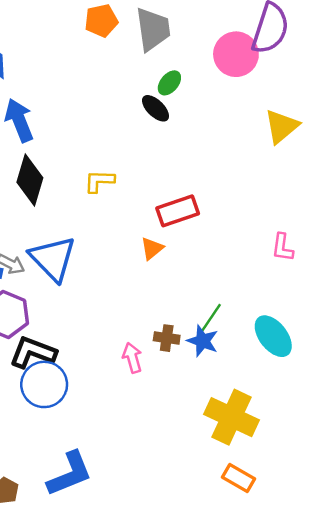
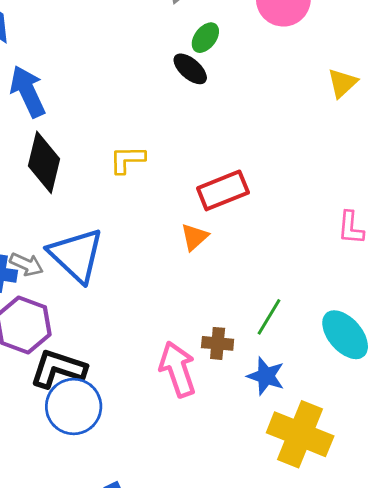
yellow triangle: (282, 126) -> (342, 83), size x0.7
blue star: (203, 341) -> (266, 376), moved
pink arrow: (132, 358) -> (178, 369), size x1.5

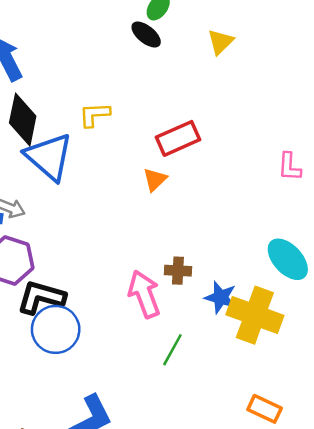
yellow triangle: (342, 83) -> (220, 42), moved
blue triangle: (76, 255) -> (49, 157), moved
green line: (269, 317) -> (172, 350), moved
yellow cross: (300, 434) -> (255, 315), moved

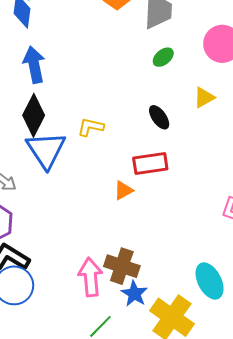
black ellipse: (146, 34) -> (159, 117), moved
brown cross: (178, 271) -> (122, 266), size x1.6
blue star: (221, 297) -> (134, 294), moved

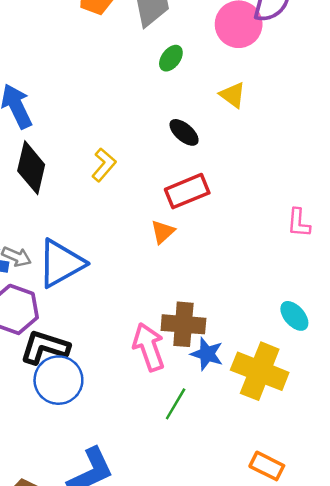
yellow triangle: (204, 98) -> (233, 95), turned -40
yellow L-shape: (91, 127) -> (104, 165), turned 132
blue triangle: (46, 150) -> (61, 263), moved, turned 48
cyan ellipse: (210, 281) -> (294, 316), size x0.7

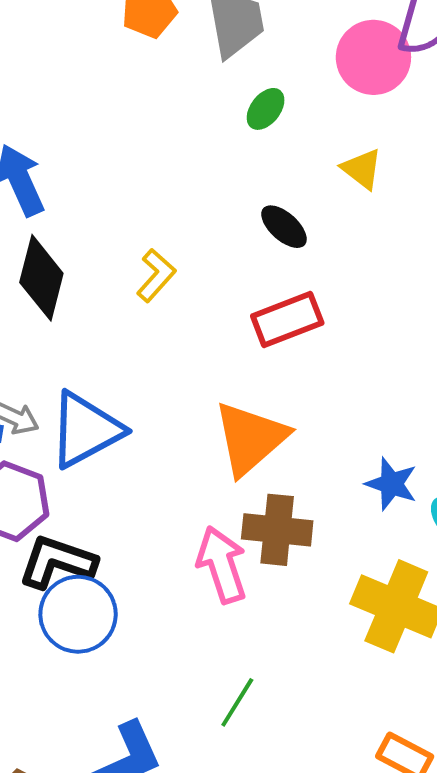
orange triangle: (163, 232) -> (250, 438), moved, size x2.0
blue star: (207, 354) -> (391, 484), moved
green line: (176, 404) -> (237, 702), moved

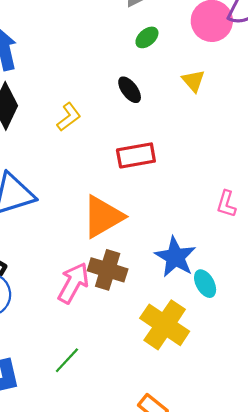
black ellipse: (284, 227) -> (130, 90), moved
blue star: (391, 484) -> (175, 257), size x1.4
pink arrow: (222, 565) -> (73, 283), turned 36

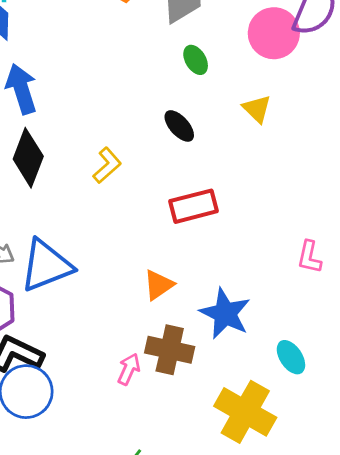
green ellipse: (147, 37) -> (196, 60), turned -75
orange triangle: (103, 217) -> (159, 285), size x0.6
blue star: (175, 257) -> (225, 313), moved
pink arrow: (73, 283) -> (129, 369), size x0.6

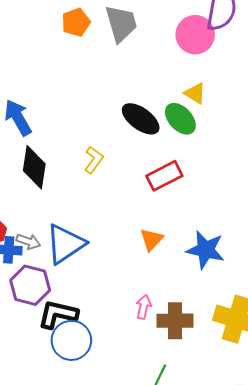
green ellipse: (196, 60) -> (180, 119), moved, size x1.5
black ellipse: (179, 126) -> (141, 119), size x1.5
brown cross: (170, 350) -> (175, 321), moved

